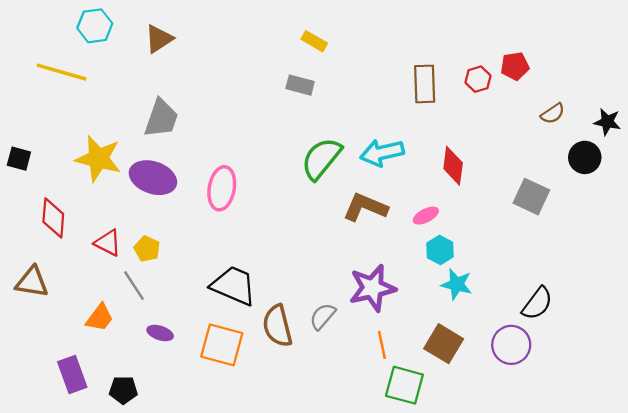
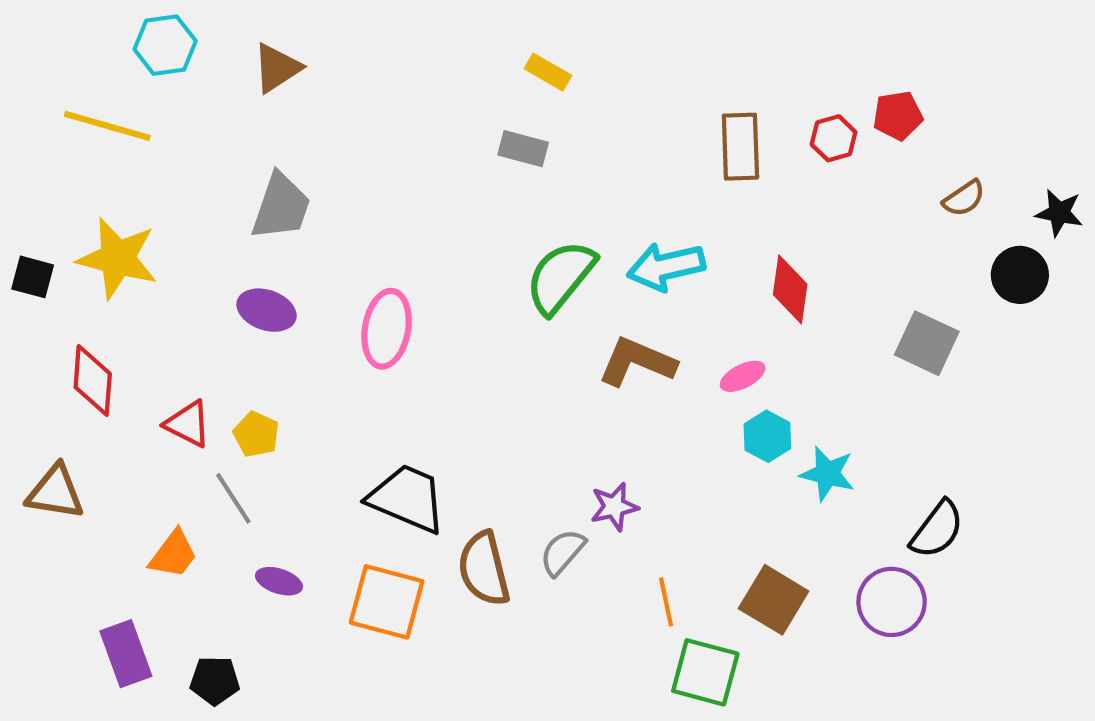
yellow star: (98, 159) -> (118, 258), moved
purple ellipse: (153, 178) -> (267, 310), size x0.7
cyan star: (457, 284) -> (827, 474), moved
purple star: (372, 288) -> (614, 507), moved, size x0.6

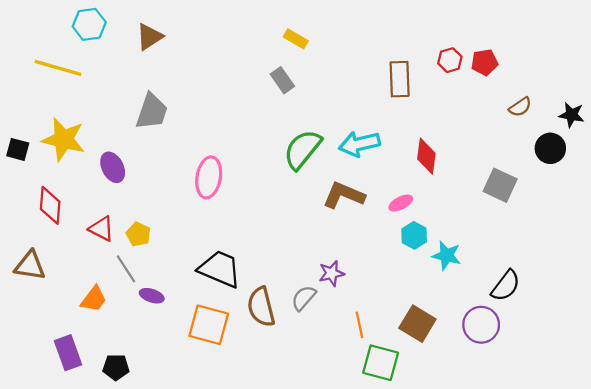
red hexagon: (834, 138) -> (450, 60), moved
gray rectangle: (523, 149) -> (282, 80), turned 40
purple ellipse: (267, 310) -> (113, 167), moved, turned 44
purple ellipse: (279, 581) -> (152, 296), moved

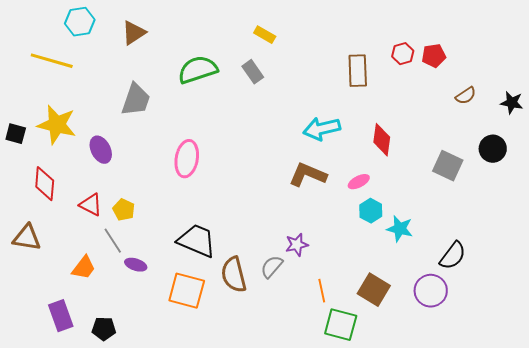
black circle: (550, 148) -> (493, 149), moved
green semicircle: (302, 149) -> (198, 70), moved, turned 33

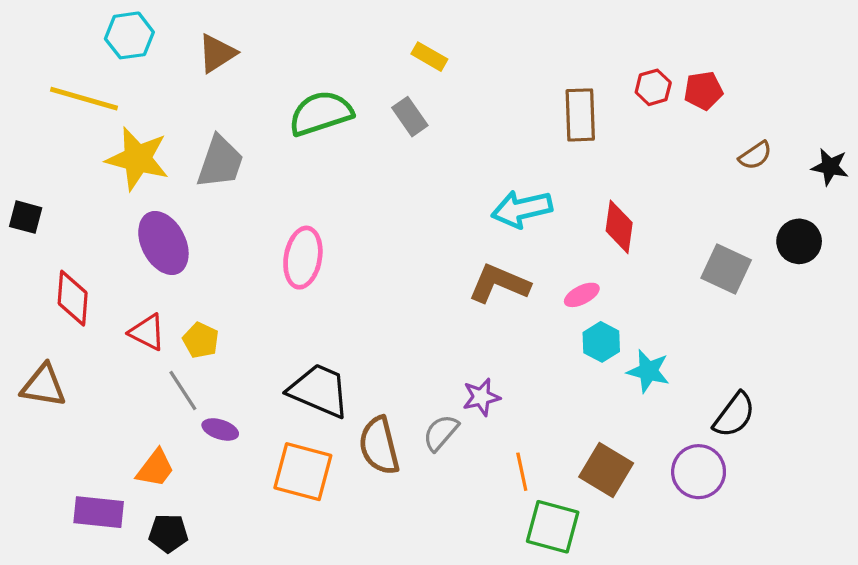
yellow star: (57, 125) -> (138, 159), moved
purple ellipse: (101, 150) -> (163, 243), size x1.4
orange trapezoid: (84, 268) -> (155, 468), moved
purple rectangle: (61, 316) -> (99, 512), turned -64

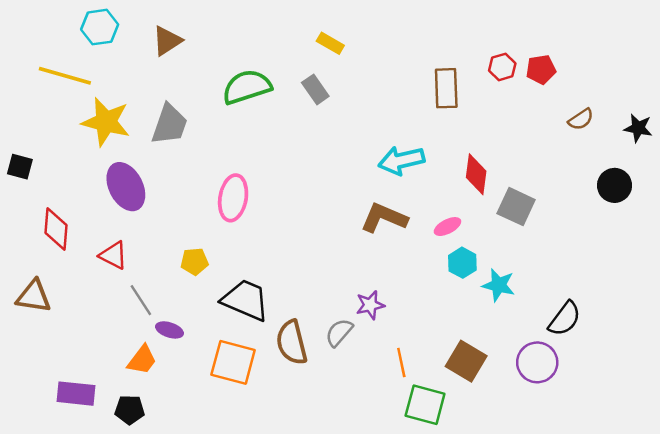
gray square: (726, 269) -> (516, 207), moved
yellow pentagon: (201, 340) -> (194, 261), moved, turned -30
orange trapezoid: (155, 468) -> (142, 360), moved

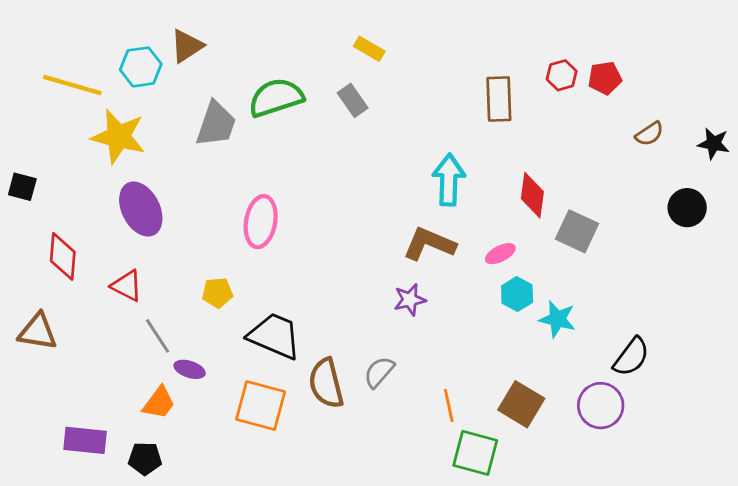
cyan hexagon: (100, 27) -> (141, 67), moved
gray trapezoid: (170, 124) -> (216, 124), moved
cyan arrow: (401, 160) -> (449, 180), turned 105
purple star: (370, 305) -> (410, 300), moved

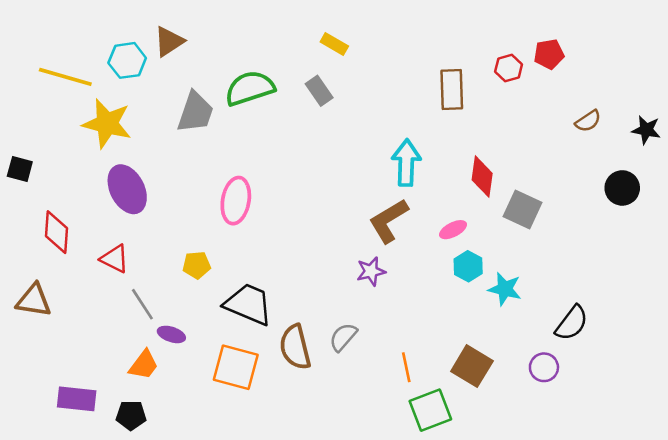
red pentagon: (605, 78) -> (549, 54), moved
brown L-shape: (429, 244) -> (389, 221), turned -54
purple circle: (601, 406) -> (544, 367), size x0.7
green square: (475, 453) -> (430, 410), turned -36

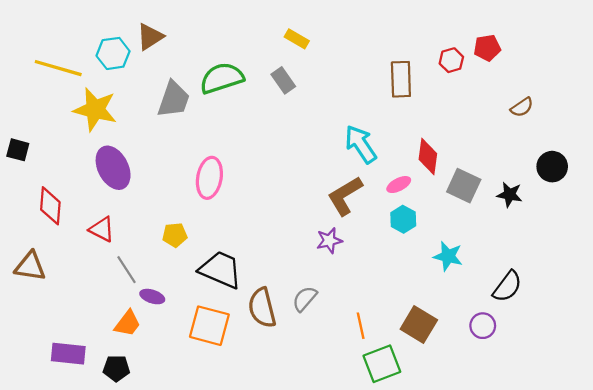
black star: (646, 130) -> (510, 195), moved
cyan arrow: (406, 163) -> (361, 144), turned -36
pink ellipse: (453, 230) -> (399, 185), moved
cyan hexagon: (468, 266) -> (403, 219), moved

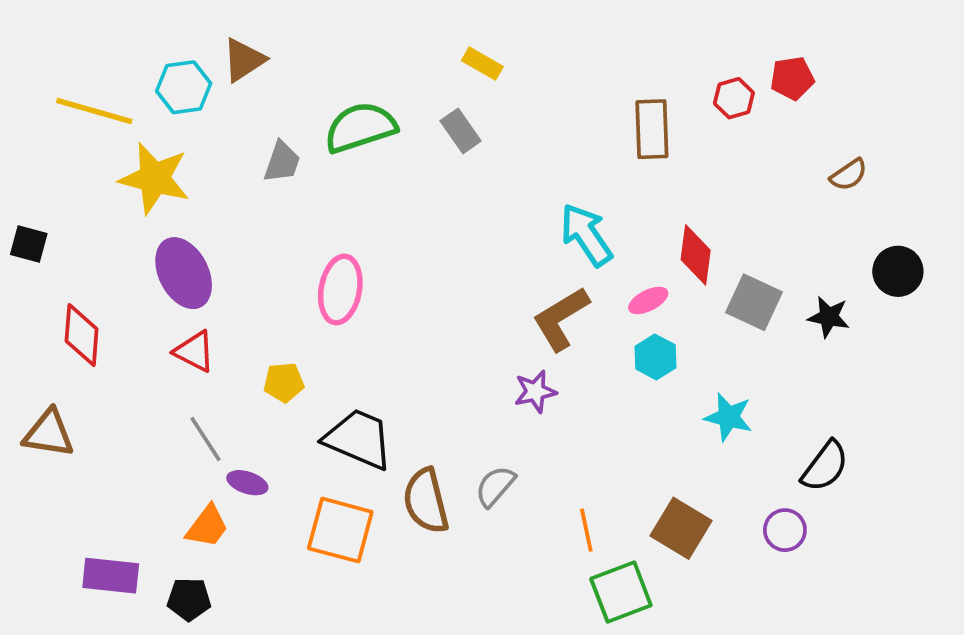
gray trapezoid: (174, 99) -> (282, 162), size x0.7
red triangle: (102, 229) -> (195, 351), moved

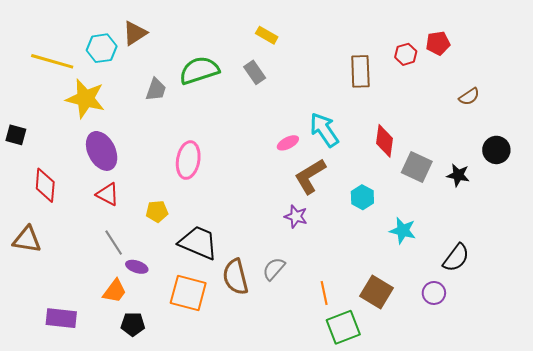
pink ellipse: (648, 300) -> (288, 143), moved
purple star: (535, 392) -> (296, 216), turned 30
black pentagon: (189, 599) -> (133, 324), moved

